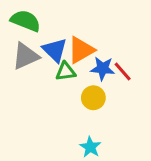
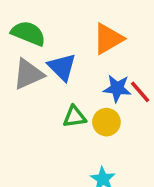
orange triangle: (81, 50) -> (108, 39), moved
green triangle: (66, 72) -> (74, 117), moved

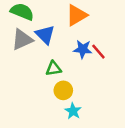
yellow circle: (106, 122) -> (63, 90), moved

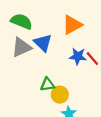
green triangle: (54, 69) -> (47, 84), moved

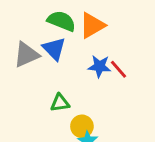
green semicircle: (21, 21) -> (61, 21), moved
yellow circle: (60, 95) -> (82, 126), moved

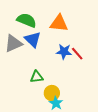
green semicircle: (61, 21) -> (27, 20), moved
orange triangle: (92, 25) -> (59, 23), turned 36

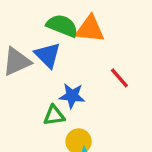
green semicircle: (27, 20) -> (62, 26), moved
blue star: (64, 52) -> (72, 96), moved

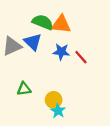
blue star: (72, 96) -> (61, 52), moved
green triangle: (54, 115) -> (24, 89), moved

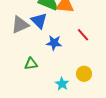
blue star: (61, 52) -> (54, 43), moved
yellow circle: (54, 100) -> (84, 74), moved

